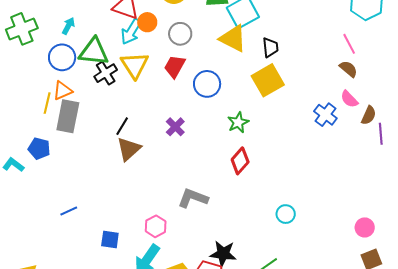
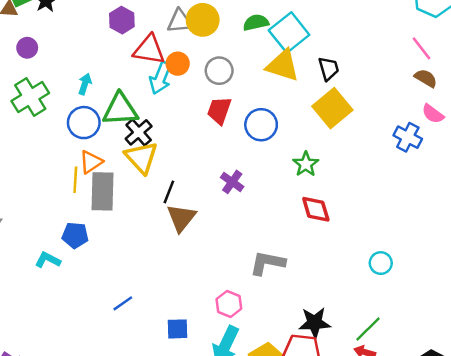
yellow triangle: (135, 65) -> (141, 158), moved
red diamond: (240, 161) -> (316, 209), turned -48

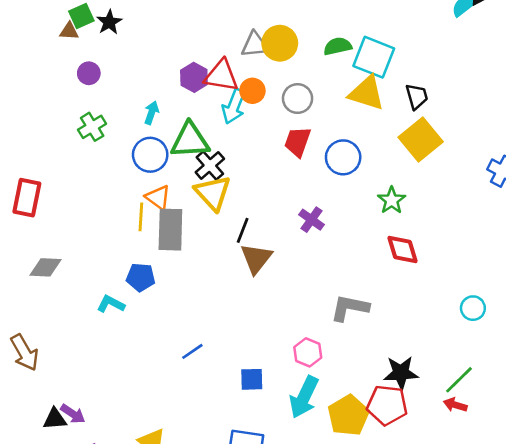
purple hexagon: (122, 20) -> (194, 77), moved
cyan square: (289, 33) -> (374, 57), turned -30
green cross: (30, 97) -> (92, 127), size x0.7
orange triangle: (91, 162) -> (158, 198), turned -50

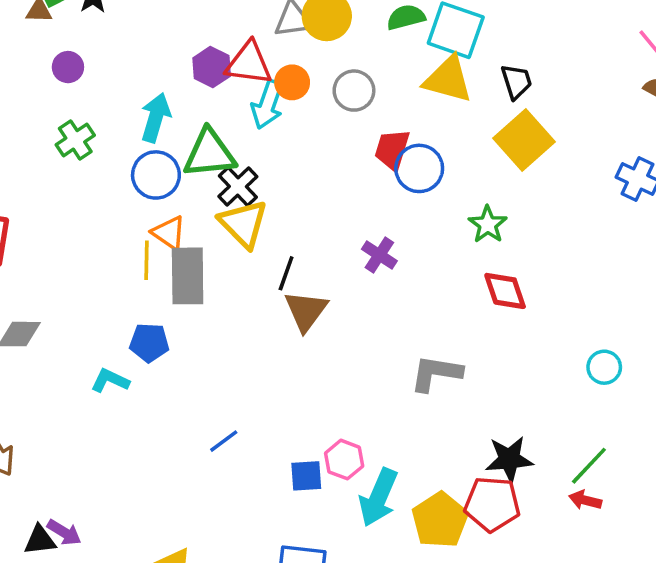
cyan arrow: (152, 113) -> (156, 118), size x1.5
red trapezoid: (298, 142) -> (392, 150), moved
pink hexagon: (308, 352) -> (344, 460), moved

